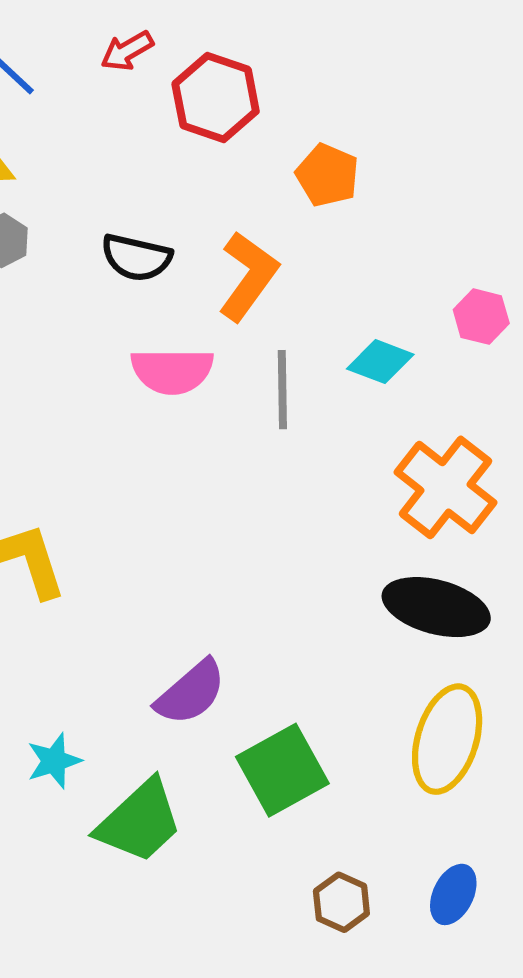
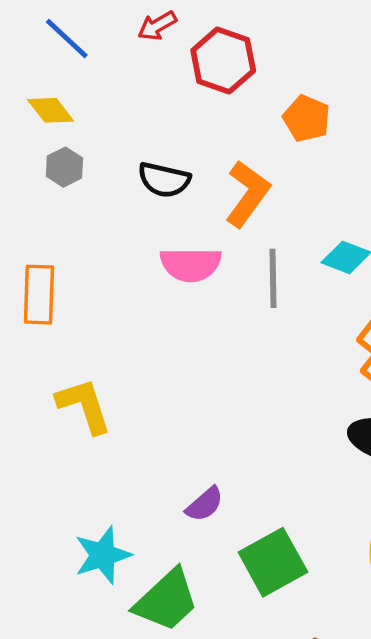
purple semicircle: (191, 692) -> (205, 504), size x0.7
cyan star: (54, 761) -> (103, 555), size x1.4

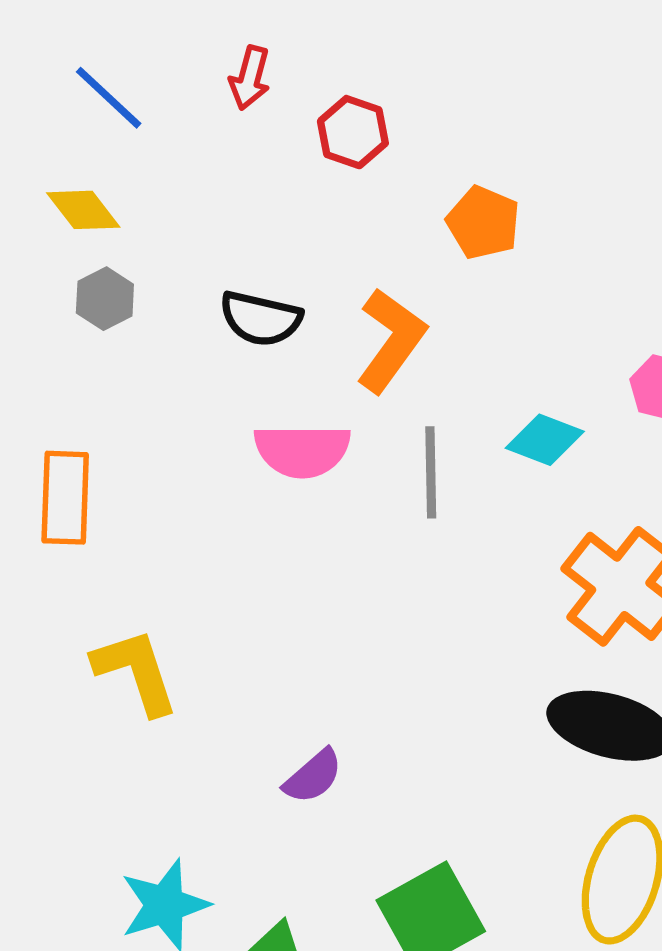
red arrow: (157, 26) -> (250, 78), turned -45
red hexagon: (223, 61) -> (353, 132), size x0.7
purple semicircle: (205, 504) -> (313, 776), moved

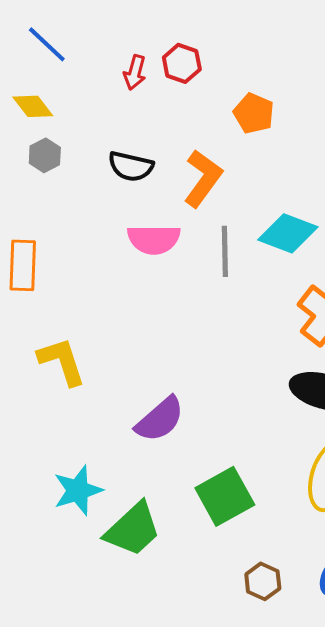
red arrow: (250, 78) -> (135, 72), moved
cyan diamond: (545, 440) -> (288, 233), size x1.4
purple semicircle: (313, 776) -> (160, 419), size x1.5

